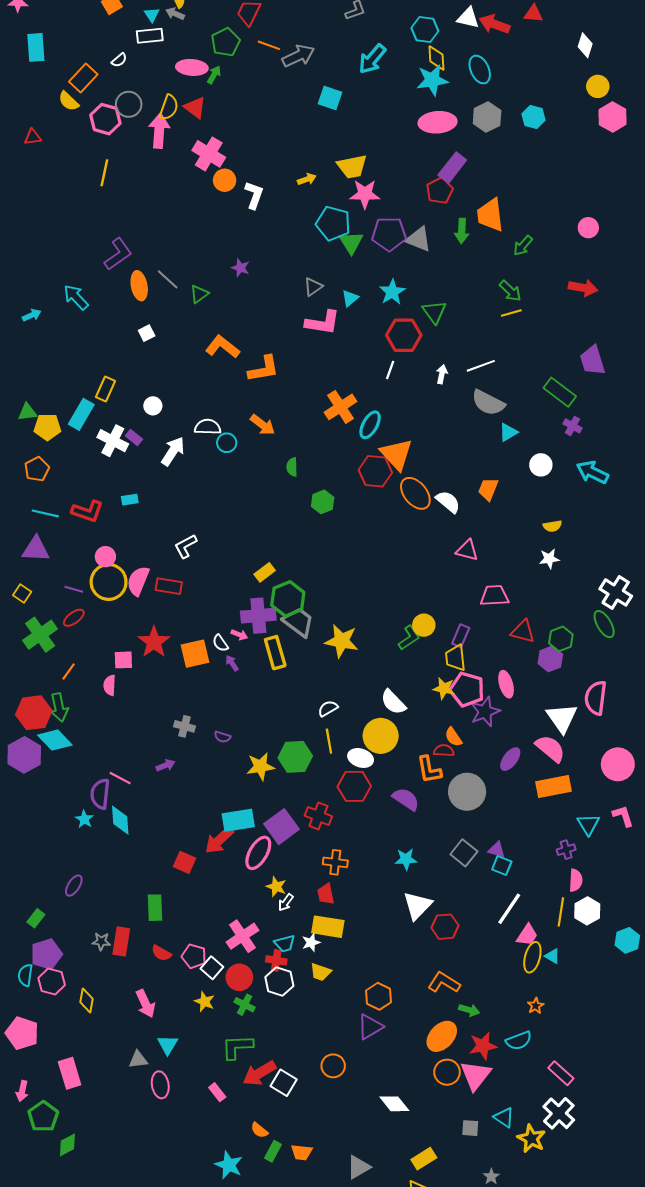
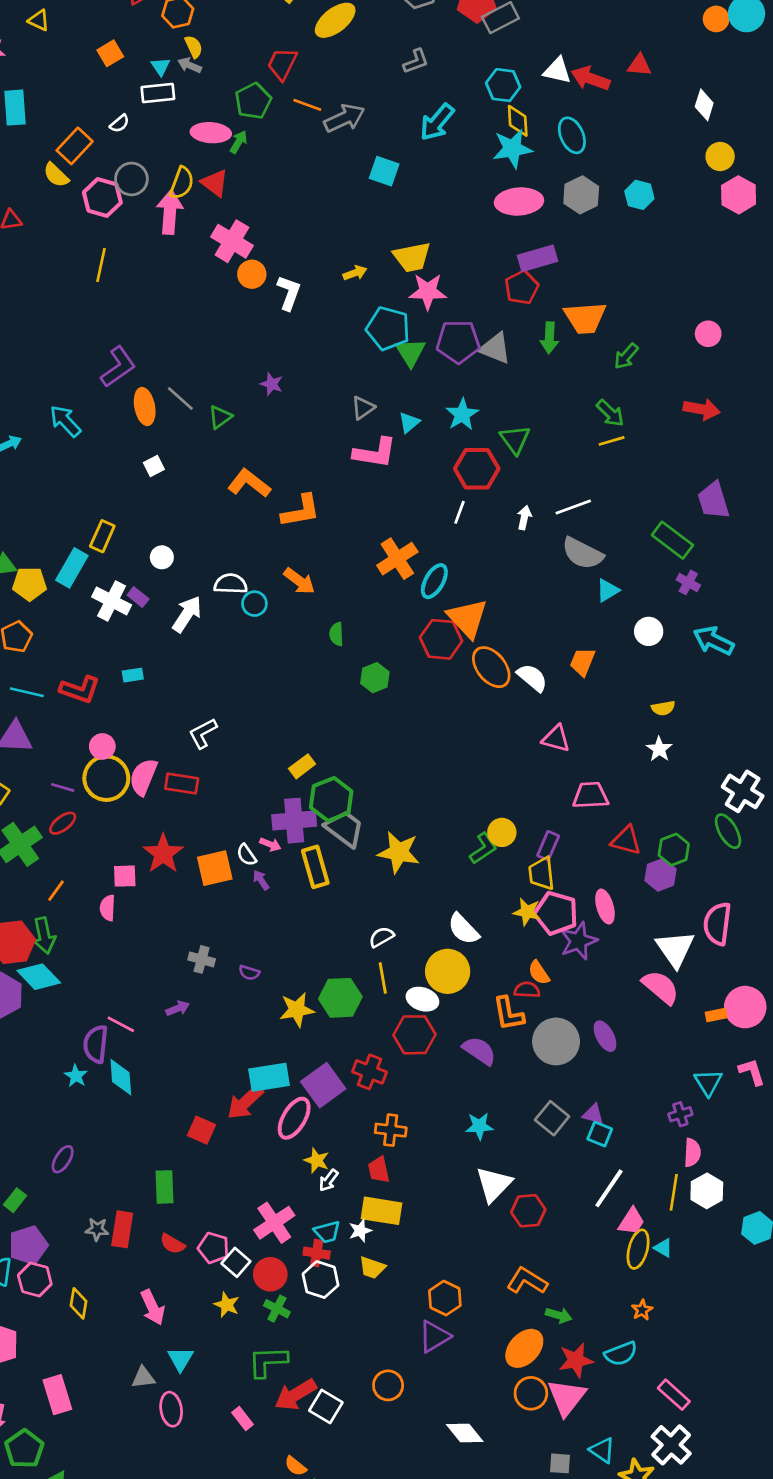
purple rectangle: (452, 168) -> (538, 258), turned 36
orange trapezoid: (490, 215) -> (585, 318), turned -87
white star: (549, 559) -> (659, 749), turned -30
purple ellipse: (510, 759) -> (605, 1036), moved, turned -65
orange rectangle: (554, 786) -> (716, 1015), moved, size x0.5

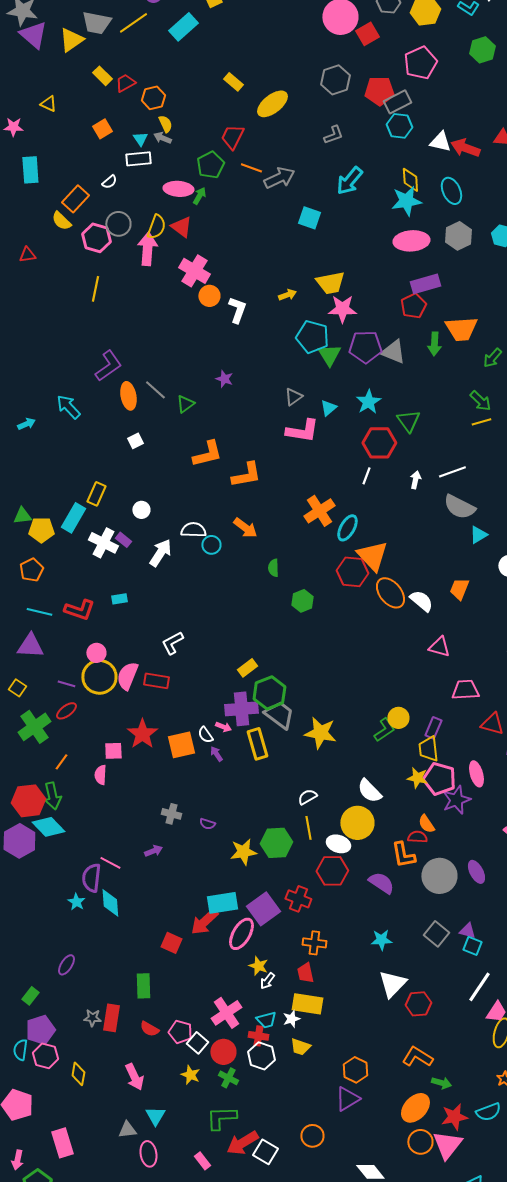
cyan hexagon: (503, 85) -> (399, 126), moved
orange L-shape: (249, 483) -> (207, 454), turned 128

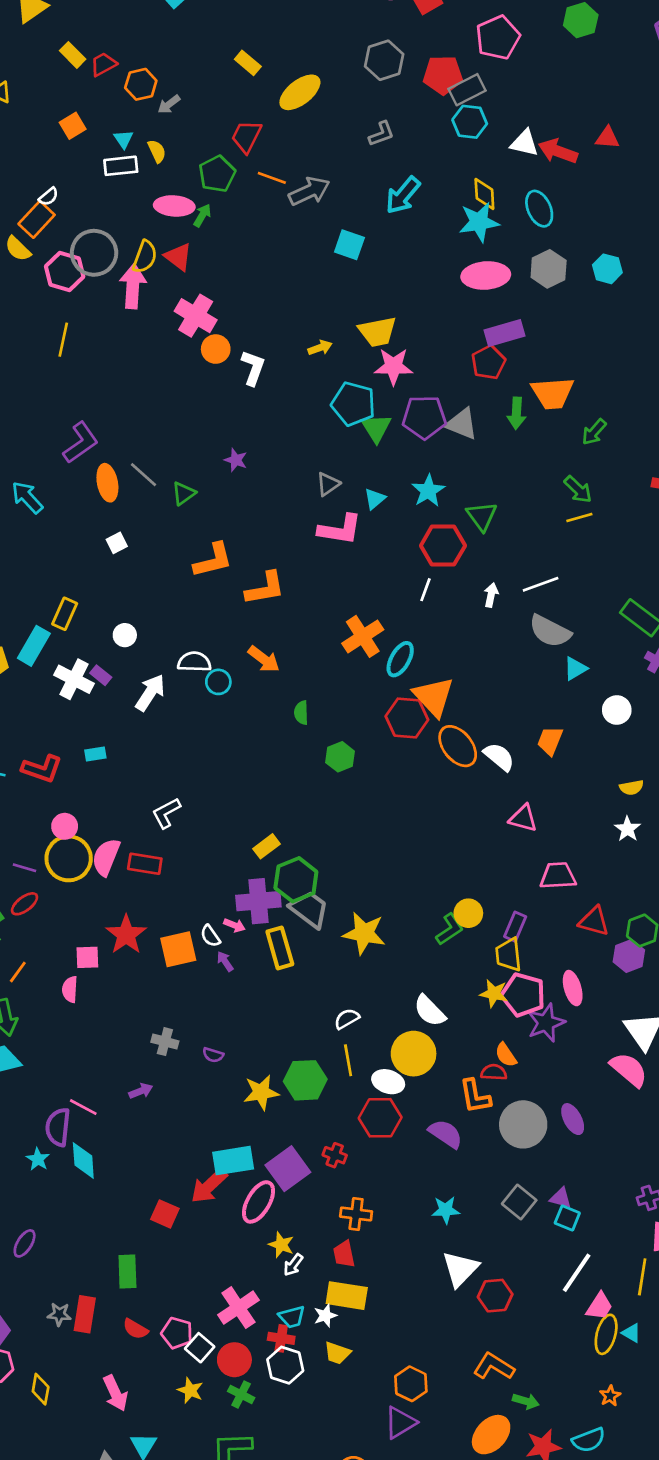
yellow semicircle: (165, 124) -> (157, 151), moved
gray arrow: (162, 138) -> (169, 104), moved, turned -60
white semicircle: (109, 182) -> (49, 197), moved
gray circle: (118, 224) -> (94, 253), size x1.4
red cross: (298, 899) -> (335, 1155), size x0.7

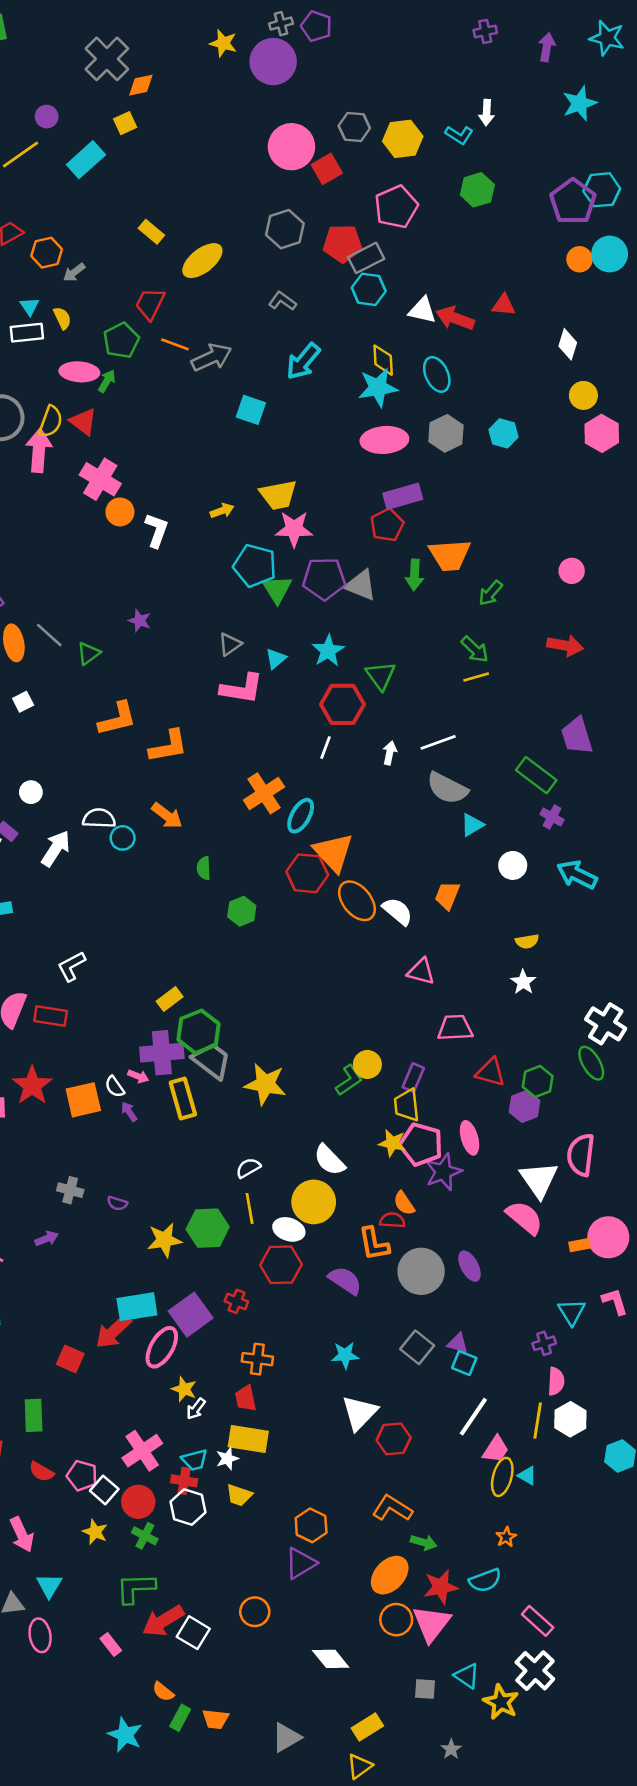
gray L-shape: (381, 134) -> (282, 301), turned -124

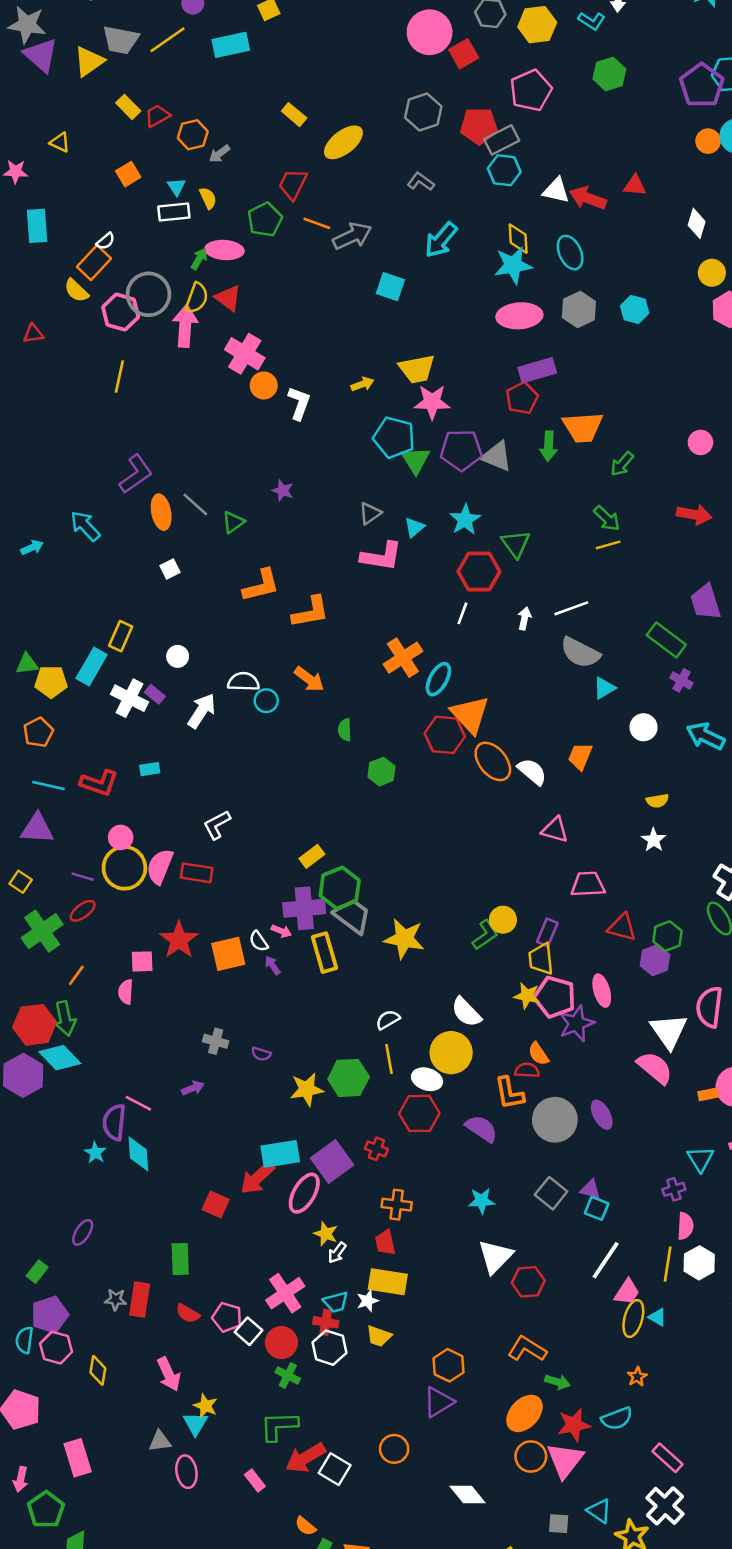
cyan rectangle: (86, 160) -> (231, 45), turned 30
green arrow: (107, 381) -> (199, 259), moved
yellow star: (95, 1532) -> (205, 1406), moved

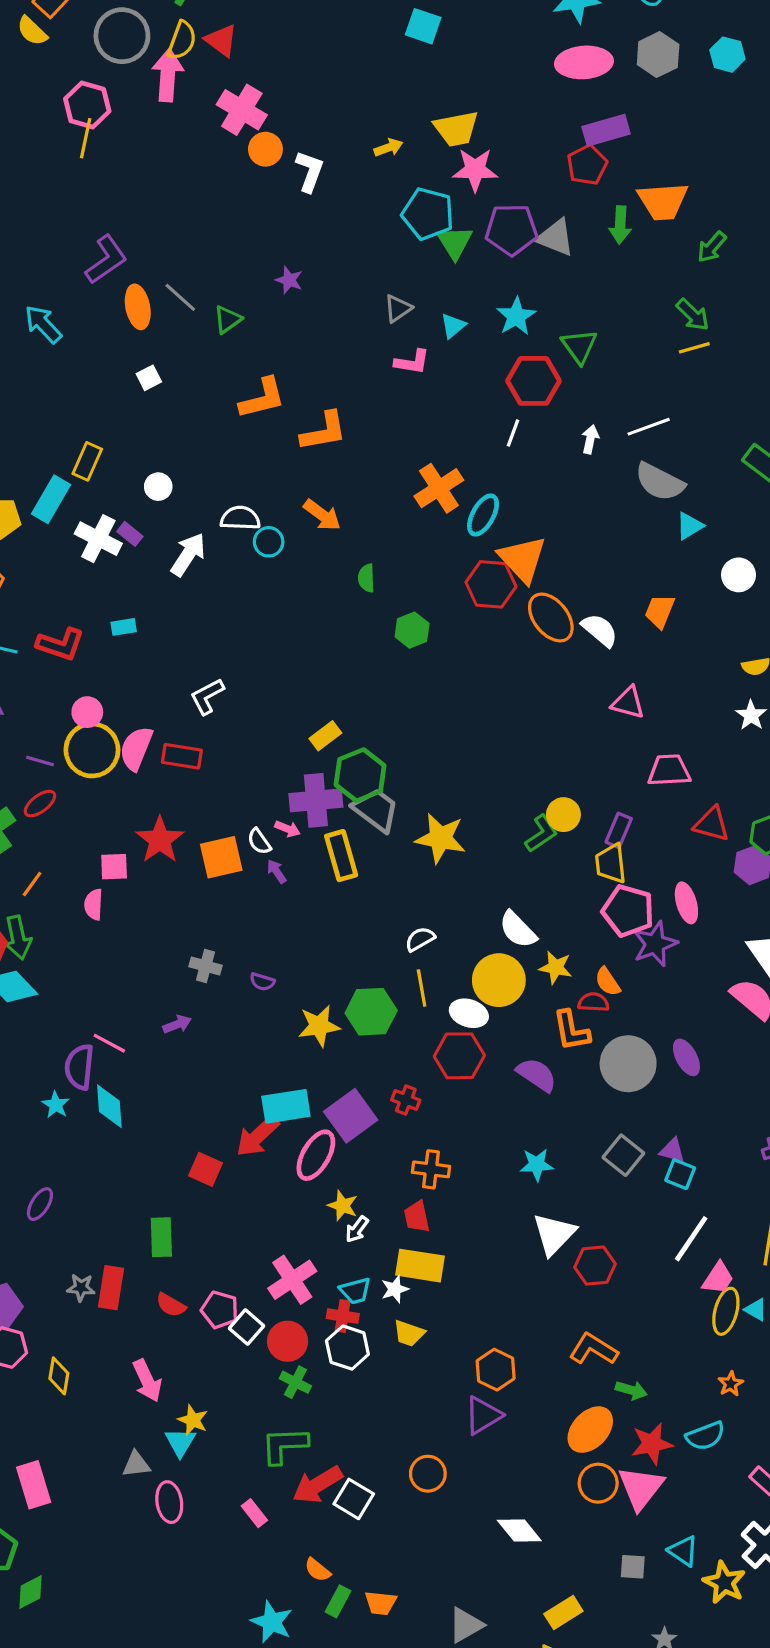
pink hexagon: (121, 312) -> (87, 105), moved
pink L-shape: (381, 556) -> (412, 362), size x0.7
yellow star: (527, 996) -> (556, 968), moved

